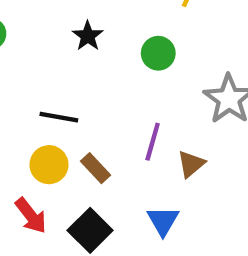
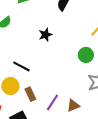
green circle: (158, 53) -> (86, 55), moved
purple line: (153, 142) -> (52, 102), moved

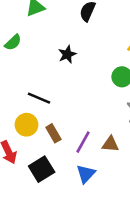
brown triangle: (73, 106) -> (110, 144), turned 32

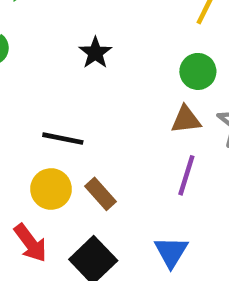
purple line: (83, 142) -> (186, 175), moved
brown triangle: (110, 144) -> (186, 120), moved

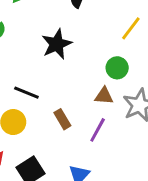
black star: (95, 53) -> (57, 44), size x1.5
brown rectangle: (101, 194) -> (62, 119), moved

